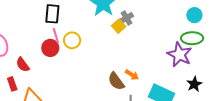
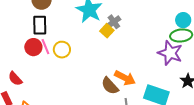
cyan circle: (194, 15) -> (183, 20), moved
red circle: (50, 48) -> (33, 47), moved
orange arrow: (132, 75) -> (125, 78), size x1.5

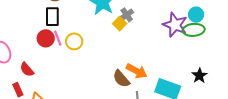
purple star: (170, 53) -> (175, 25), moved

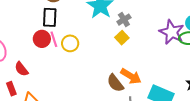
yellow square: (120, 24) -> (122, 38), moved

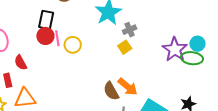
black rectangle: (50, 17) -> (46, 20), moved

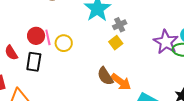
black rectangle: (46, 20) -> (34, 62), moved
red semicircle: (21, 63) -> (11, 53), moved
brown semicircle: (111, 91) -> (105, 76), moved

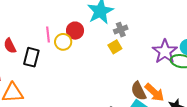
red circle: (36, 36) -> (75, 31), moved
brown semicircle: (105, 76) -> (139, 91), moved
orange arrow: (121, 82) -> (154, 92), moved

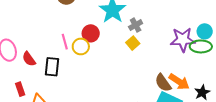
purple star: (165, 52) -> (183, 40), turned -30

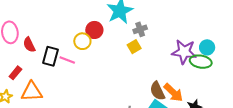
pink line: (65, 42) -> (67, 60), moved, turned -63
red rectangle: (20, 89) -> (15, 73), turned 48

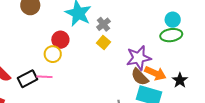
purple star: (184, 52) -> (139, 58), moved
black rectangle: (51, 56) -> (27, 79), turned 66

